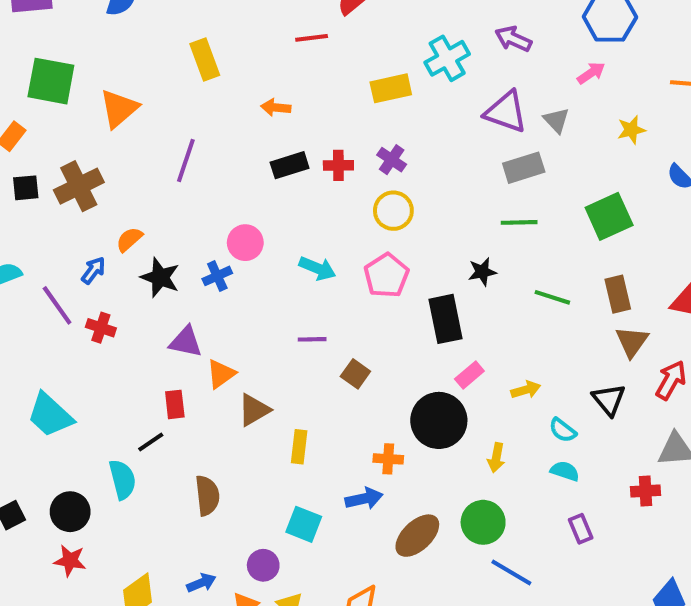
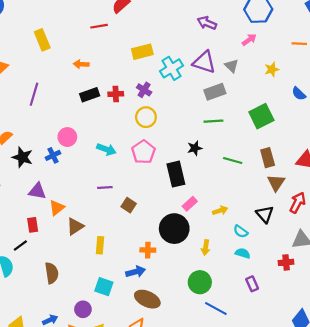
cyan cross: (447, 58) -> (172, 68), moved
brown ellipse: (417, 536) -> (147, 299), moved, turned 70

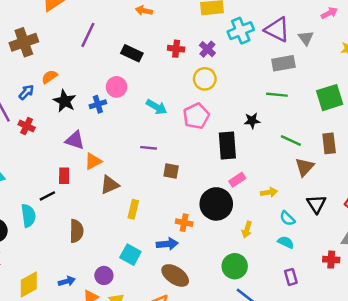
black rectangle: (90, 95) -> (132, 53), moved, turned 36
brown triangle: (276, 183) -> (305, 167), moved
brown square: (129, 205) -> (171, 171), turned -32

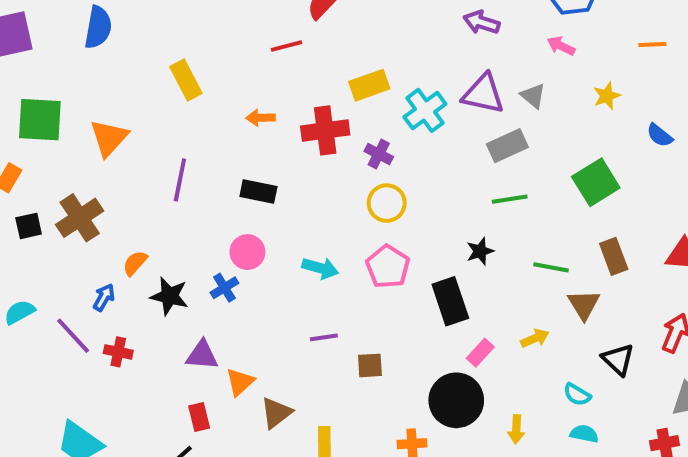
pink arrow: (329, 13) -> (561, 46), turned -112
red cross: (176, 49) -> (325, 130), moved, size x1.6
yellow arrow: (269, 192) -> (535, 338), moved

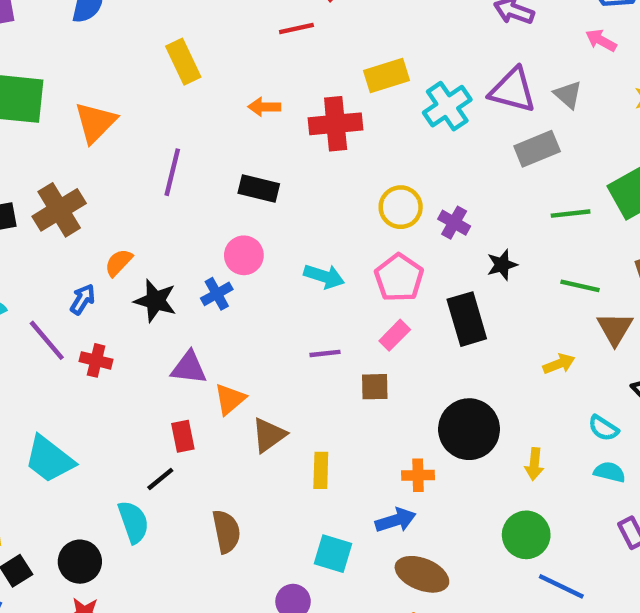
purple cross: (379, 154) -> (454, 223), moved
green line: (510, 199) -> (571, 214), moved
pink rectangle: (480, 353) -> (395, 335), moved

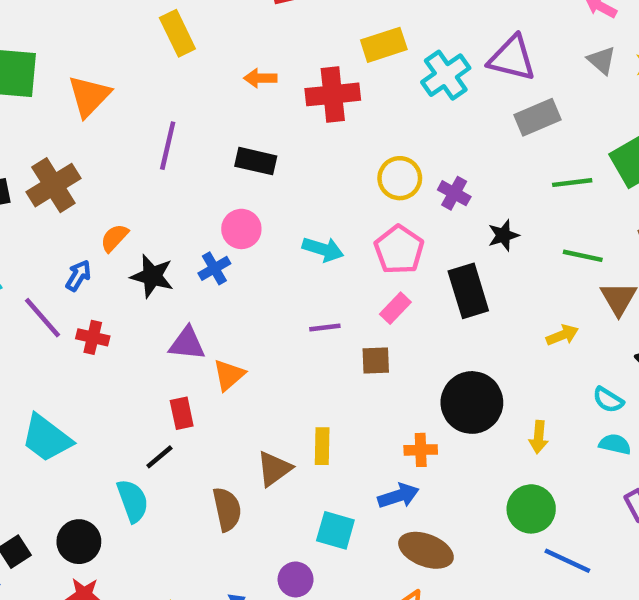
gray triangle: (568, 95) -> (602, 60), moved
brown triangle: (269, 435) -> (274, 469), moved

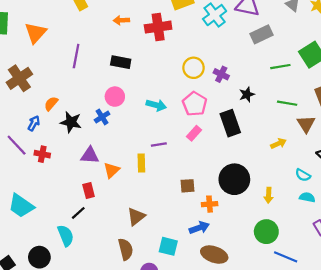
brown square: (376, 361) -> (188, 186), moved
yellow rectangle: (322, 446) -> (141, 163), moved
brown semicircle: (227, 509) -> (126, 249), moved

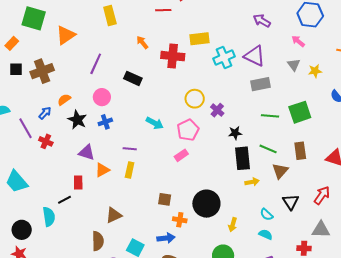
orange arrow: (121, 20) -> (142, 42), turned 40
pink circle: (115, 97) -> (102, 97), moved
black rectangle: (230, 123) -> (242, 158), moved
purple line: (159, 144) -> (130, 149), moved

